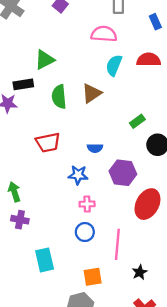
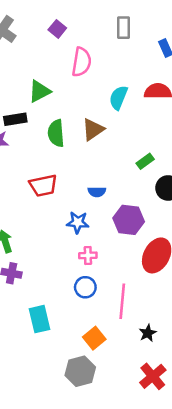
pink semicircle: (104, 34) -> (82, 62), moved, turned 95
orange square: (93, 277) -> (94, 338), turned -30

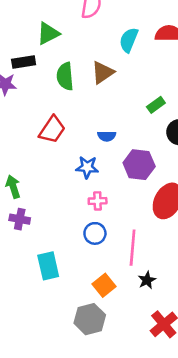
red trapezoid: (43, 185) -> (52, 130), turned -44
black star: (148, 333) -> (147, 280), moved

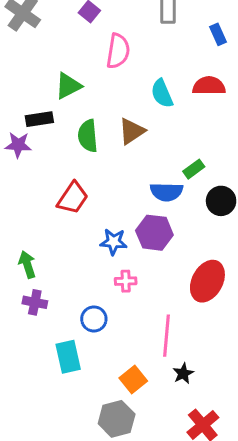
cyan semicircle: (129, 40) -> (162, 93), turned -45
blue semicircle: (107, 136) -> (167, 192), moved, size x1.5
purple hexagon: (139, 165) -> (154, 233), moved
blue circle: (95, 233) -> (94, 319), moved

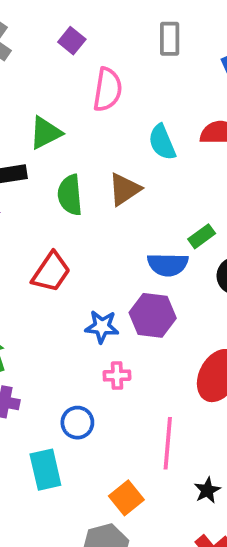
black star: (183, 373) -> (207, 490), moved

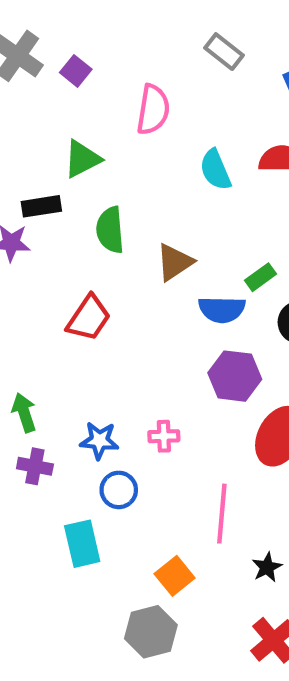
gray rectangle: (170, 39) -> (224, 52), turned -52
purple square: (72, 41) -> (76, 71), moved
brown triangle: (124, 189) -> (175, 262), moved
purple hexagon: (153, 315) -> (235, 376), moved
blue star: (102, 327) -> (99, 441), moved

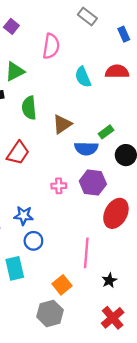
pink cross: (164, 436) -> (59, 186), moved

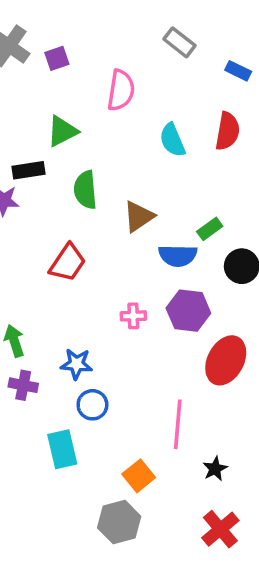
purple square: (11, 26) -> (57, 58), turned 32
blue rectangle: (124, 34) -> (238, 71), turned -40
red semicircle: (117, 71) -> (228, 131), turned 100

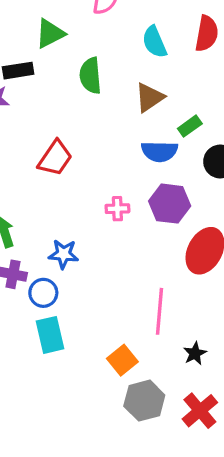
green semicircle: (85, 190) -> (90, 76), moved
brown triangle: (139, 216) -> (149, 97), moved
blue circle: (92, 405) -> (43, 293), moved
gray hexagon: (119, 522) -> (144, 401), moved

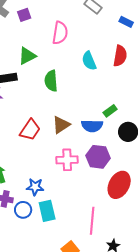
brown triangle: (149, 97) -> (61, 125), moved
pink cross: (117, 209) -> (67, 160), size x1.5
cyan rectangle: (50, 335) -> (47, 211), moved

